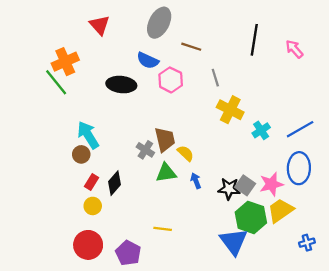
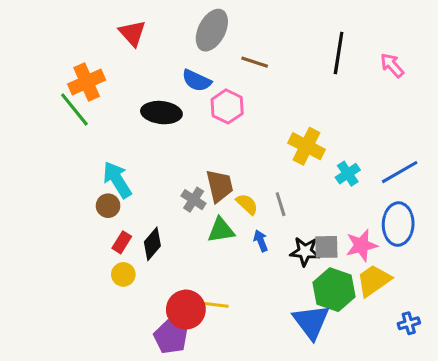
gray line: (215, 78) -> (281, 204), moved
gray square: (245, 185) -> (326, 247), turned -36
red circle: (88, 245) -> (186, 310), moved

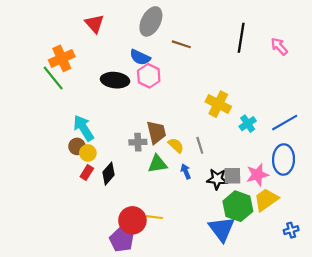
pink hexagon: (227, 106) -> (149, 76), moved
gray cross: (194, 200) -> (138, 142), turned -35
yellow circle: (123, 274) -> (88, 153), moved

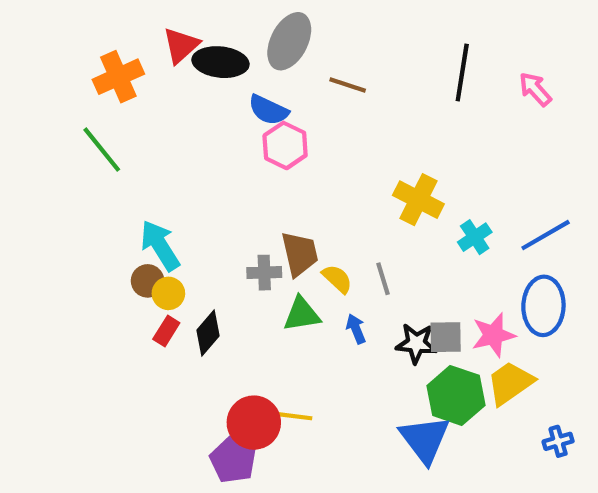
red triangle: (94, 24) -> (181, 45), turned 30
orange cross: (62, 58) -> (118, 77), moved
black ellipse: (115, 80) -> (220, 62), moved

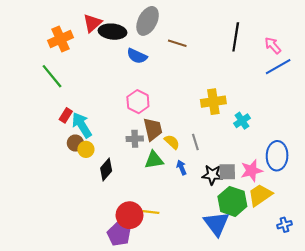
pink hexagon: (285, 145) -> (138, 102), moved
yellow cross: (418, 200) -> (213, 102), turned -35
blue line: (546, 235) -> (278, 67), moved
red rectangle: (166, 331) -> (66, 115), moved

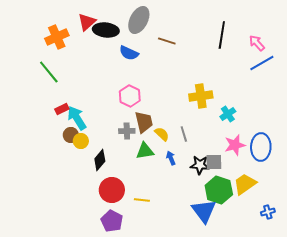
red rectangle: (66, 115) -> (62, 109), turned 32
pink star: (252, 171) -> (235, 145), moved
red circle: (129, 215) -> (112, 190), moved

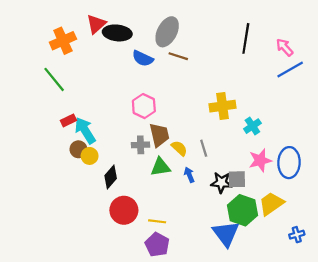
gray ellipse: (139, 20) -> (167, 32), moved
brown line: (167, 41) -> (178, 56), moved
purple pentagon: (112, 221) -> (157, 245), moved

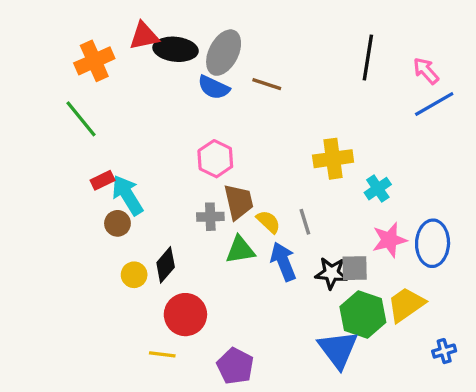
red triangle: (96, 24) -> (144, 36), turned 30
gray ellipse: (167, 32) -> (224, 53), moved
yellow circle: (90, 156) -> (134, 275), moved
blue arrow: (189, 175) -> (283, 261), size x1.6
yellow line: (157, 221) -> (162, 354), moved

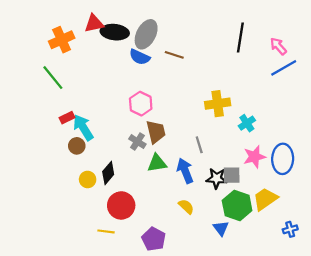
gray cross: (210, 217) -> (137, 142), turned 35
yellow semicircle: (268, 222) -> (186, 207), moved
blue triangle: (338, 349) -> (221, 228), size x0.6

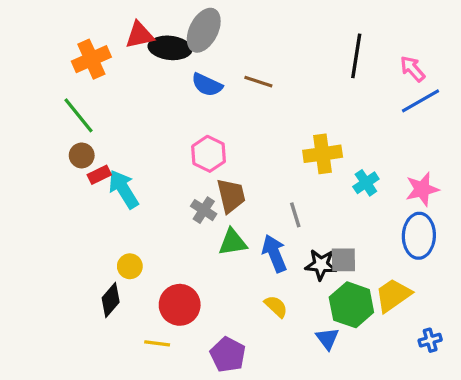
gray ellipse: (146, 34) -> (204, 30), moved
brown circle: (77, 146) -> (82, 155), moved
pink star: (254, 157) -> (422, 189), moved
black diamond: (108, 173) -> (111, 300), moved

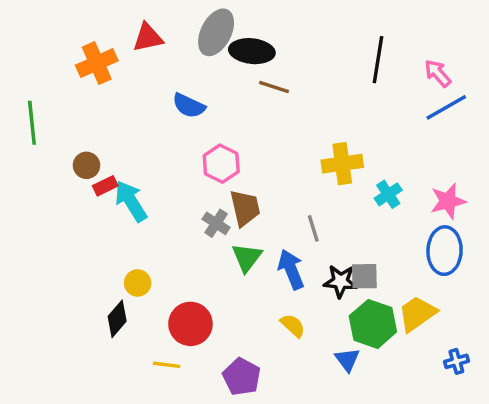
black ellipse: (170, 48) -> (252, 51), moved
blue semicircle: (207, 85) -> (189, 106), moved
green line: (78, 115) -> (32, 123), moved, turned 33
green triangle: (233, 242) -> (247, 257), turned -44

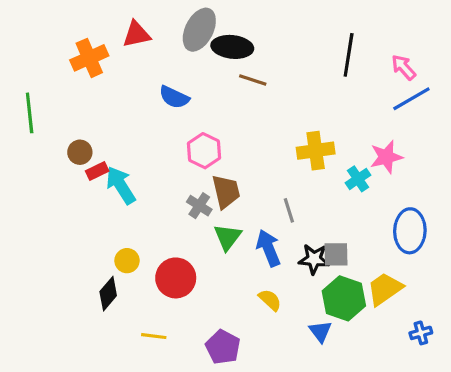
pink star: (448, 201) -> (386, 157), moved
red circle: (190, 324) -> (176, 278), moved

